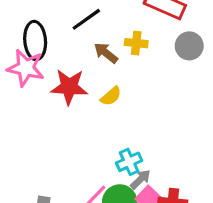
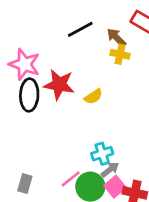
black ellipse: (35, 41) -> (29, 95), moved
brown arrow: (106, 53) -> (116, 37), moved

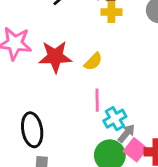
black ellipse: (29, 95) -> (32, 130), moved
pink line: (71, 179) -> (97, 100), moved, turned -40

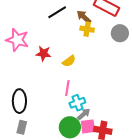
red star: (55, 57) -> (43, 53), size x0.7
pink square: (135, 150) -> (88, 126), turned 35

